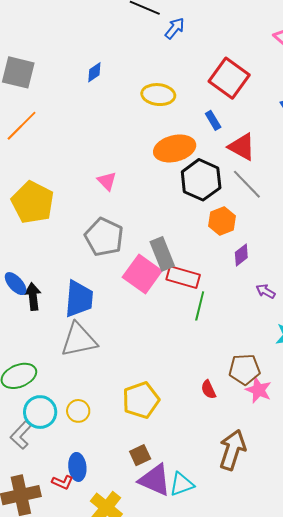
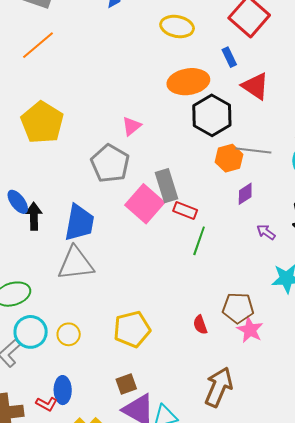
pink triangle: (107, 181) -> (132, 126), moved, turned 30
gray line: (247, 184) -> (253, 151), moved, turned -44
red rectangle: (183, 277) -> (185, 211), size x0.7

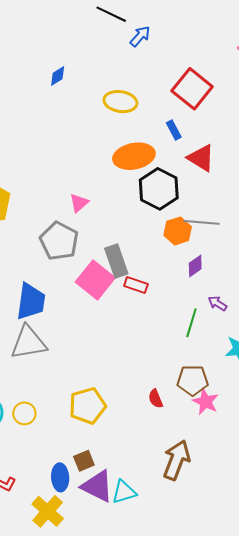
green line: (199, 241) -> (191, 323), moved
blue ellipse: (63, 390) -> (60, 477), moved

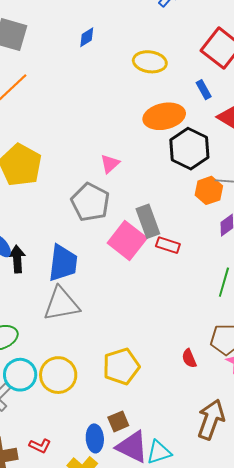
yellow circle: (24, 413) -> (58, 375), size x1.6

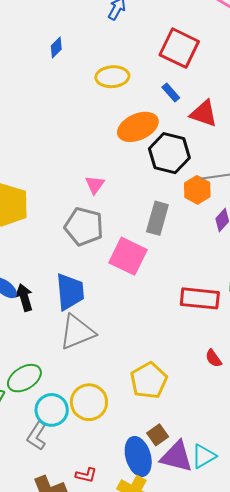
blue diamond: (87, 37) -> (56, 48), moved
gray rectangle: (148, 221) -> (157, 218), moved, turned 48
red rectangle: (168, 245) -> (200, 298), moved, size x1.6
blue ellipse: (95, 438) -> (138, 456), size x1.4

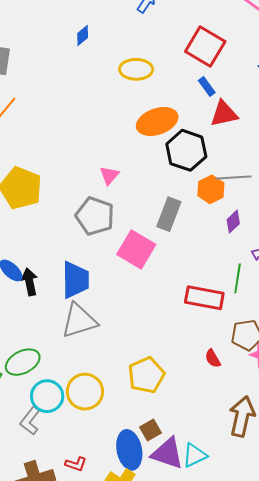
blue rectangle: (171, 93) -> (207, 86), moved
red triangle: (204, 114) -> (224, 114), turned -36

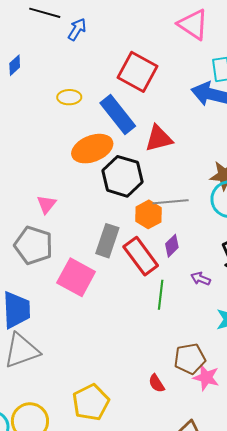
yellow ellipse: (136, 69) -> (69, 97), size x0.7
blue rectangle: (207, 86) -> (118, 115), moved, size x2.0
green line: (238, 278) -> (161, 295), moved
red rectangle: (204, 298) -> (141, 256), moved, turned 45

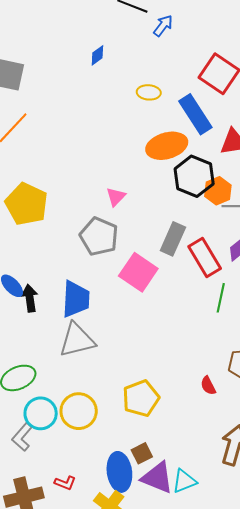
orange hexagon: (148, 214) -> (218, 191), moved

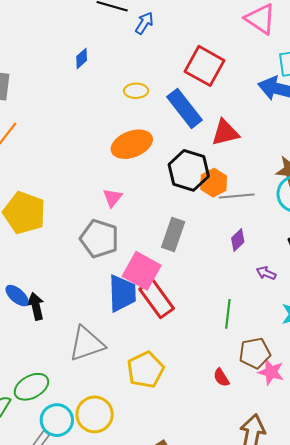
orange ellipse: (167, 146) -> (132, 144), moved
red rectangle: (205, 258) -> (157, 299), moved
green line: (221, 298) -> (228, 314), moved
blue trapezoid: (76, 299) -> (122, 293), moved
yellow pentagon: (141, 398) -> (146, 370), moved

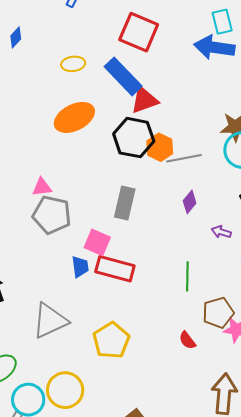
red triangle: (225, 133) -> (144, 100), moved
pink triangle: (112, 198) -> (42, 187), moved, turned 50
pink square: (142, 271) -> (97, 242), size x0.7
blue trapezoid: (122, 293) -> (80, 267), size x0.6
red rectangle: (157, 299) -> (115, 269), turned -33

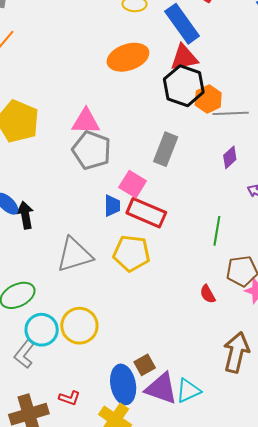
red triangle: (144, 100) -> (184, 58), moved
pink triangle: (42, 187) -> (86, 121), size x1.4
yellow pentagon: (111, 340) -> (131, 253), moved, turned 30

